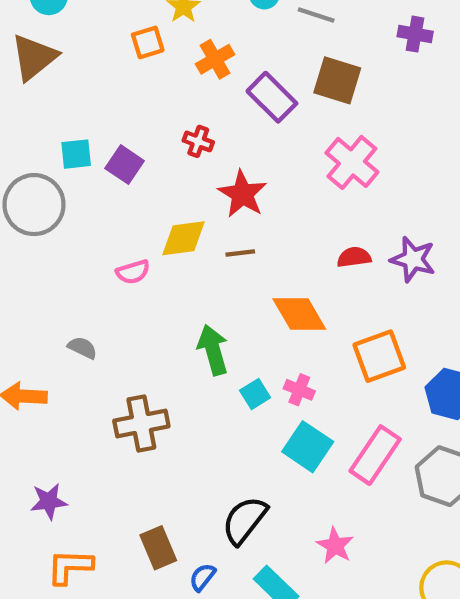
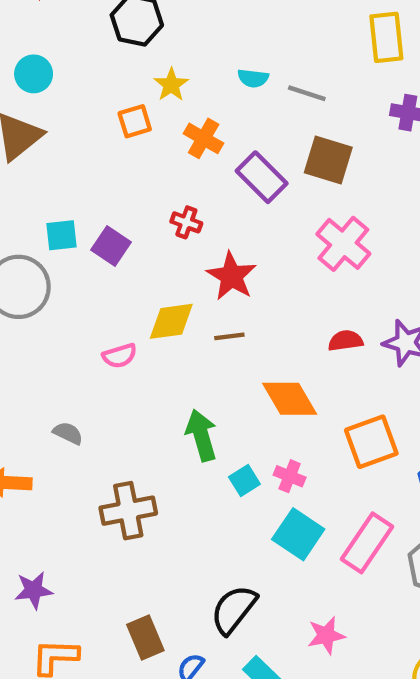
orange cross: (215, 59) -> (204, 138), turned -30
pink star: (335, 546) -> (326, 635), turned 30

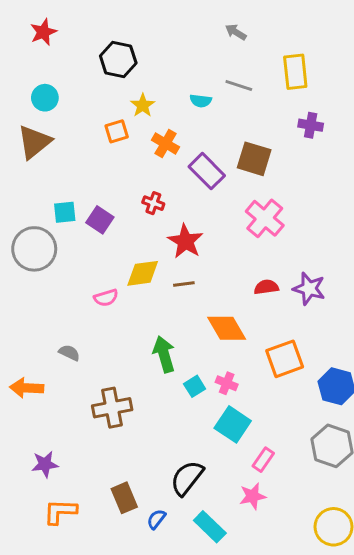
gray line: (307, 93) -> (239, 86), moved
pink rectangle: (367, 543) -> (263, 460), moved, size x0.6

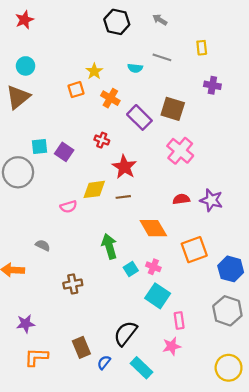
black hexagon: (118, 60) -> (117, 22), moved
yellow rectangle: (295, 72) -> (202, 48), size x0.6
brown cross: (112, 408) -> (73, 284), size x0.7
pink rectangle: (263, 460) -> (179, 320), turned -42

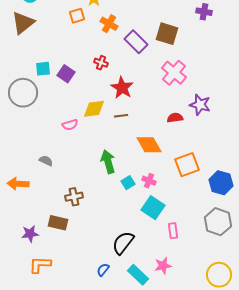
purple star: (211, 200) -> (200, 105), moved
pink star: (172, 346) -> (163, 266), moved
brown rectangle: (81, 347) -> (58, 223), moved, turned -54

